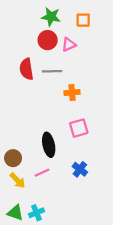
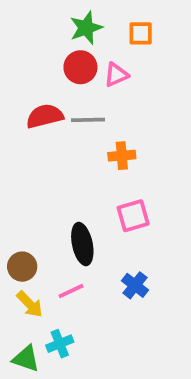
green star: (51, 17) -> (86, 28), turned -30
red semicircle: (26, 69) -> (45, 116), turned 85
cyan cross: (36, 213) -> (60, 344), moved

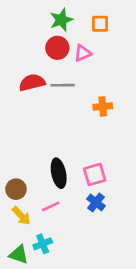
orange cross: (122, 156) -> (103, 106), moved
pink square: (133, 216) -> (95, 174), moved

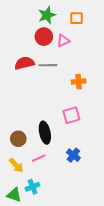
pink square: (95, 174) -> (71, 115), moved
brown circle: (16, 189) -> (18, 139), moved

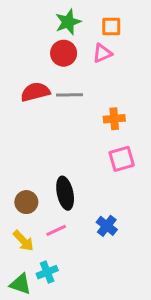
pink triangle: (63, 41) -> (102, 53), moved
pink square: (71, 115) -> (122, 159), moved

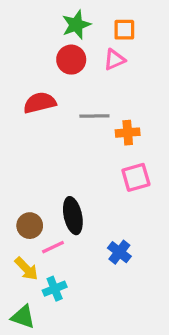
gray line: (70, 95) -> (94, 116), moved
pink line: (56, 230) -> (53, 247), moved
cyan cross: (47, 272) -> (55, 289), moved

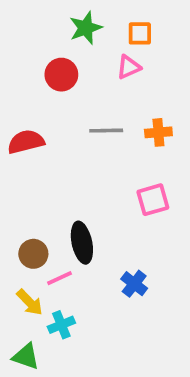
red circle: (71, 60) -> (61, 75), moved
red semicircle: (40, 103) -> (26, 142), moved
orange cross: (128, 133) -> (158, 132), moved

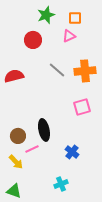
gray line: (106, 131) -> (57, 70), turned 42
orange cross: (158, 132) -> (85, 71), size x1.5
cyan cross: (61, 325) -> (61, 184), moved

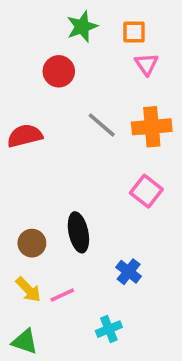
pink triangle: (69, 36) -> (146, 64), moved, turned -40
pink square: (82, 107) -> (146, 191), turned -36
pink line: (32, 149) -> (62, 295), moved

